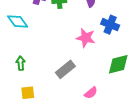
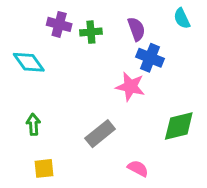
blue cross: (110, 25) -> (150, 58), moved
pink semicircle: (91, 93) -> (138, 168), turned -112

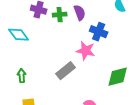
purple semicircle: (136, 29) -> (80, 13), moved
gray rectangle: (100, 134) -> (66, 71), moved

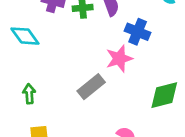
pink star: (86, 51) -> (119, 59), turned -30

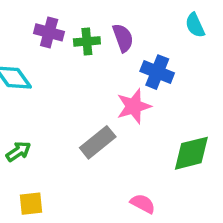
green arrow: (29, 94) -> (18, 151), turned 60

